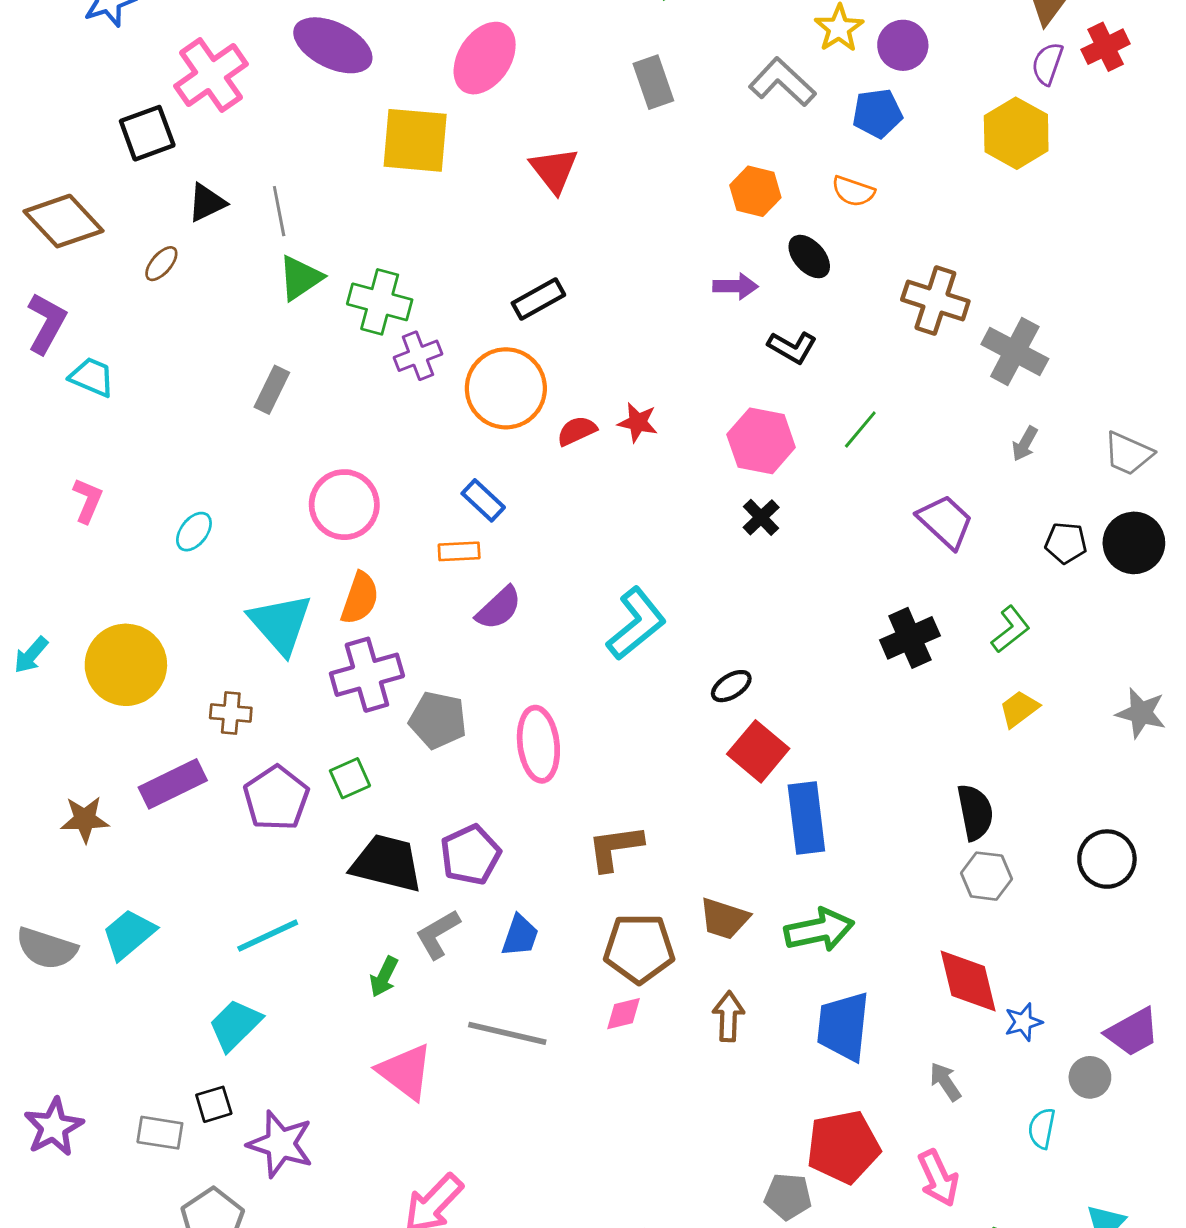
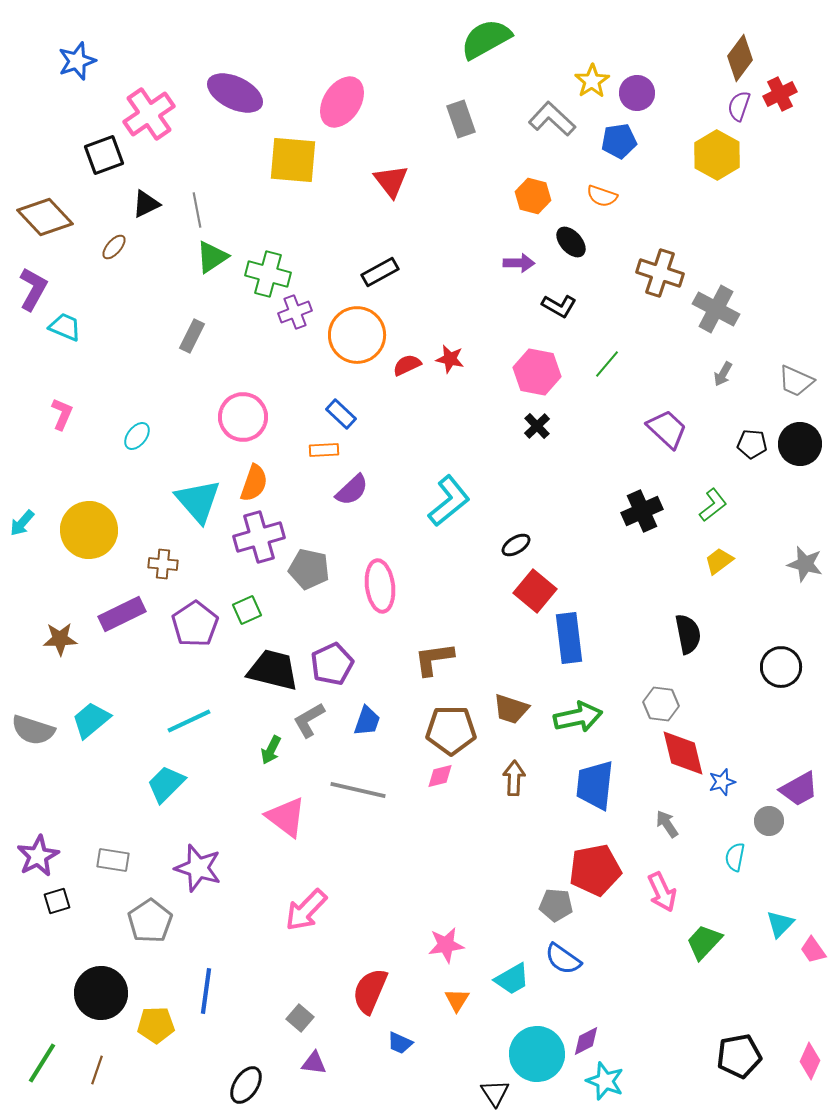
gray hexagon: (986, 876) -> (661, 704), moved
black square: (214, 1104) -> (57, 901), moved

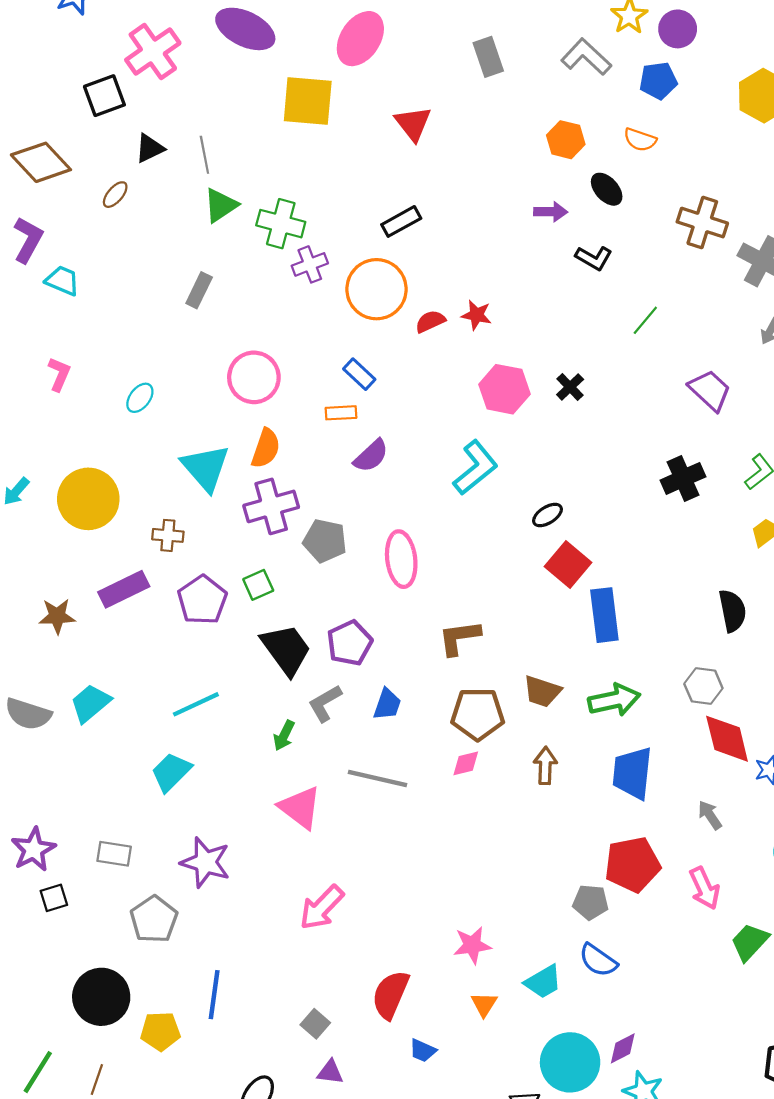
pink hexagon: (537, 372) -> (504, 389), moved
black trapezoid: (273, 670) -> (286, 649), turned 40

